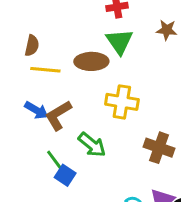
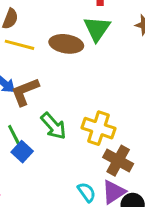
yellow cross: (122, 102) -> (99, 128), moved
brown cross: (159, 148) -> (118, 161), moved

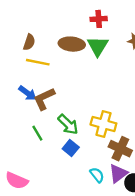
brown ellipse: (66, 44) -> (72, 44), moved
blue square: (22, 152) -> (71, 148), moved

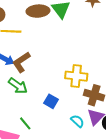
green arrow: (68, 124) -> (18, 86), moved
green line: (37, 133) -> (25, 123), moved

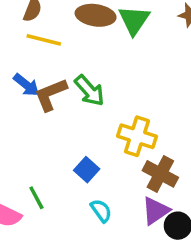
green arrow: (18, 86) -> (89, 91), moved
cyan semicircle: (77, 121) -> (101, 211), moved

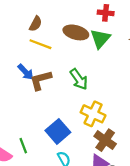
green arrow: (89, 91) -> (79, 79), moved
blue square: (87, 170) -> (58, 131), size x1.5

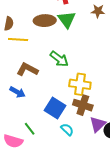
blue arrow: (26, 72) -> (17, 92), moved
brown L-shape: (41, 80) -> (27, 69), turned 60
brown cross: (105, 140) -> (83, 105), moved

